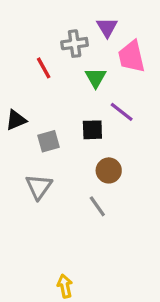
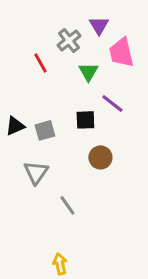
gray cross: (75, 44) -> (69, 40), turned -30
black triangle: (16, 120) -> (15, 126), moved
gray line: (97, 206) -> (67, 205), moved

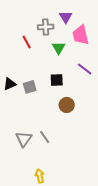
gray cross: (69, 40) -> (46, 27), turned 35
purple line: (112, 103) -> (85, 69), moved
gray triangle: (36, 172) -> (24, 139), moved

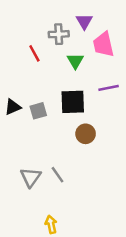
purple line: (85, 69) -> (109, 88), turned -49
black square: (57, 80) -> (73, 102), size x1.5

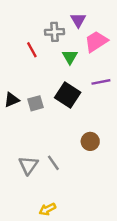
pink trapezoid: (103, 44) -> (96, 41), turned 70
black square: (73, 102) -> (68, 95), turned 35
brown circle: (86, 134) -> (90, 141), moved
yellow arrow: (51, 224) -> (47, 209), turned -105

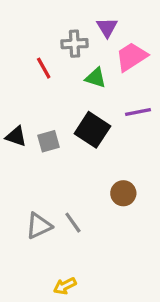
green triangle: (70, 57) -> (96, 78), turned -42
black triangle: (12, 100) -> (16, 136), turned 42
gray triangle: (28, 165) -> (39, 226), turned 30

